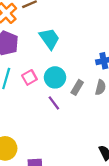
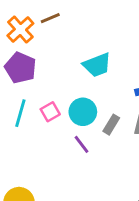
cyan trapezoid: (49, 39) -> (97, 65), moved, turned 105

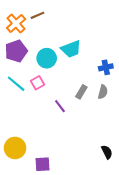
purple pentagon: (20, 68) -> (16, 51), turned 30
cyan circle: (83, 112) -> (47, 58), moved
cyan line: (20, 113) -> (16, 84), turned -66

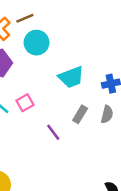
cyan trapezoid: (71, 49) -> (71, 77), moved
cyan circle: (47, 58) -> (37, 43), moved

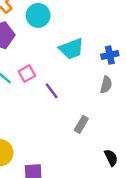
gray rectangle: (80, 114) -> (81, 124), moved
purple line: (53, 132) -> (52, 91), moved

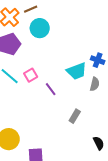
cyan trapezoid: (71, 49) -> (77, 71), moved
blue cross: (110, 55) -> (98, 60), turned 32

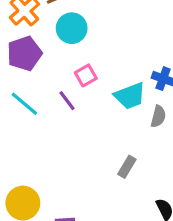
pink square: (31, 75) -> (86, 75), moved
purple line: (51, 89) -> (67, 101), moved

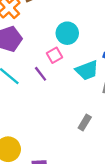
cyan circle: (72, 28) -> (67, 33), moved

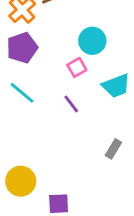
purple line: (41, 74) -> (71, 104), moved

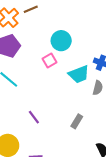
purple line: (71, 104) -> (34, 117), moved

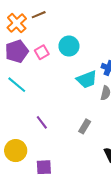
pink square: (50, 61) -> (42, 52), moved

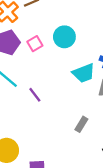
purple line: (42, 122) -> (35, 95), moved

